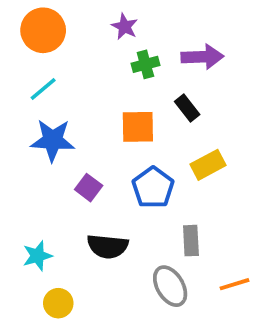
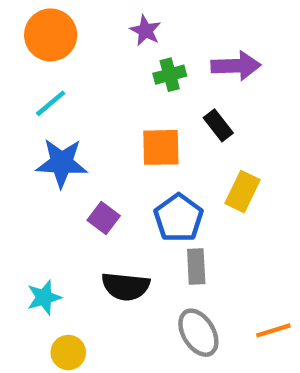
yellow rectangle: (208, 165) -> (242, 192), turned -36
gray rectangle: (191, 241) -> (196, 267), moved

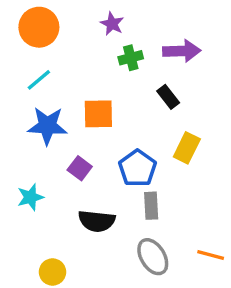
orange square: (161, 147) -> (98, 114), moved
cyan star: (44, 297) -> (30, 197), moved
orange line: (273, 330) -> (211, 255), turned 32

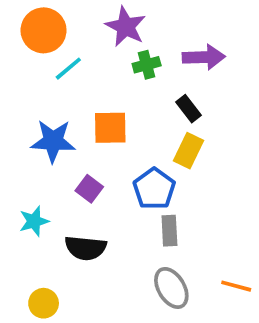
purple star: (112, 24) -> (126, 27), size x1.5
cyan line: (39, 80) -> (68, 69), moved
yellow rectangle: (187, 148) -> (189, 151), moved
black semicircle: (97, 221) -> (85, 248), moved
yellow circle: (52, 272) -> (44, 303), moved

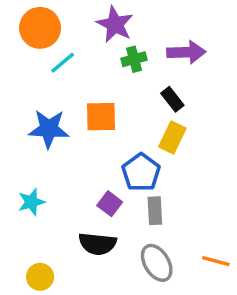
purple square: (89, 189) -> (110, 204), moved
black semicircle: (85, 248) -> (98, 244), moved

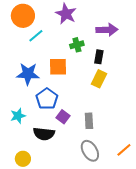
green cross: (134, 59) -> (77, 45), moved
black rectangle: (172, 99) -> (99, 57), turned 48
blue pentagon: (141, 172) -> (47, 99), moved
black semicircle: (98, 244) -> (44, 134), moved
orange line: (216, 261) -> (124, 150), turned -56

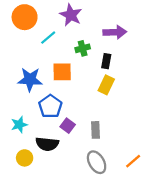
cyan line: (36, 36) -> (48, 38), moved
yellow circle: (23, 159) -> (25, 158), moved

